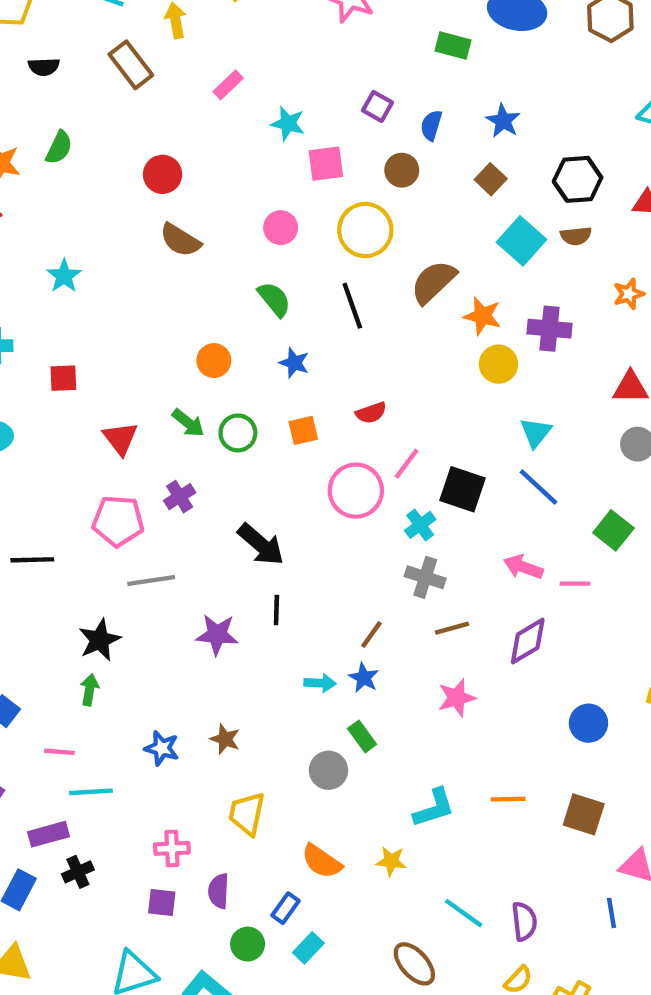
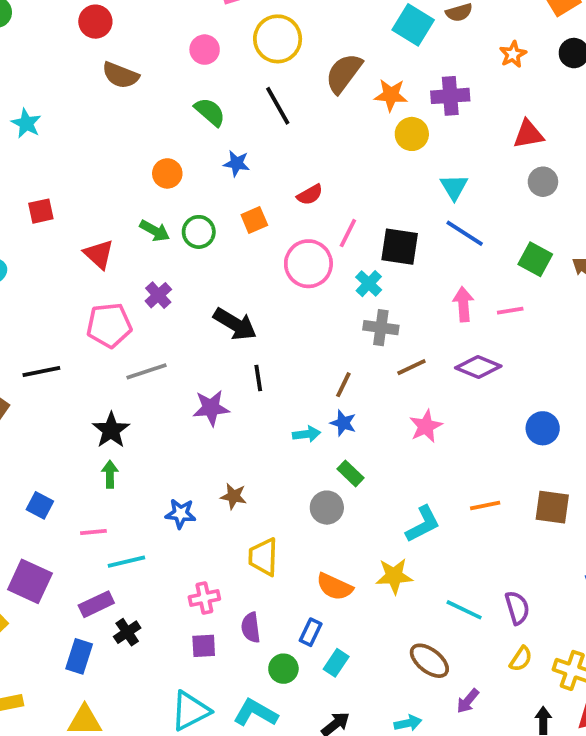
pink arrow: (523, 567) -> (463, 304), turned 76
purple diamond: (528, 641) -> (478, 367), turned 63
yellow star: (391, 861) -> (394, 576), size x1.4

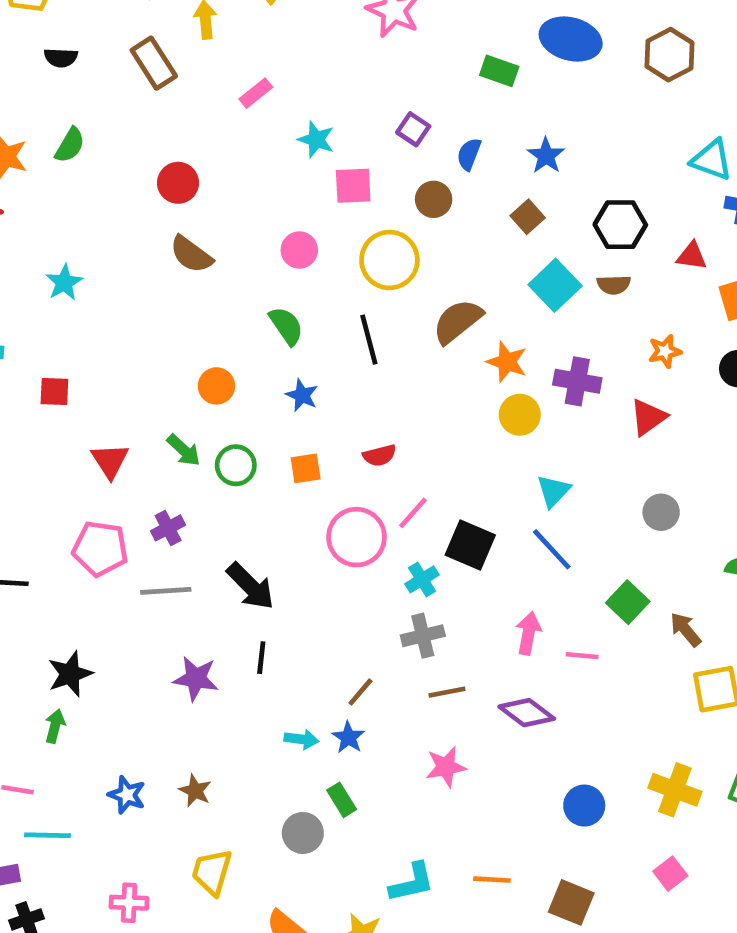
red triangle: (528, 134) -> (648, 417), moved, turned -40
gray cross: (381, 328) -> (423, 636), turned -36
gray line: (146, 371) -> (166, 591), moved

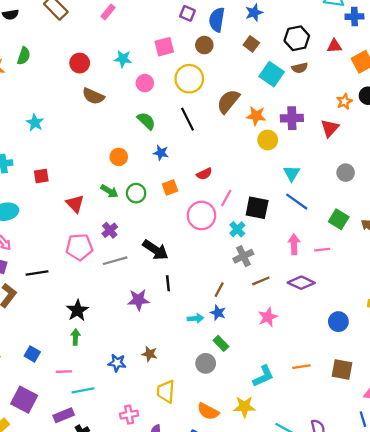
cyan star: (316, 140) -> (123, 59), moved
blue semicircle: (469, 154) -> (217, 20), size x1.5
blue star: (546, 156) -> (254, 13), turned 30
orange star: (665, 351) -> (344, 101), moved

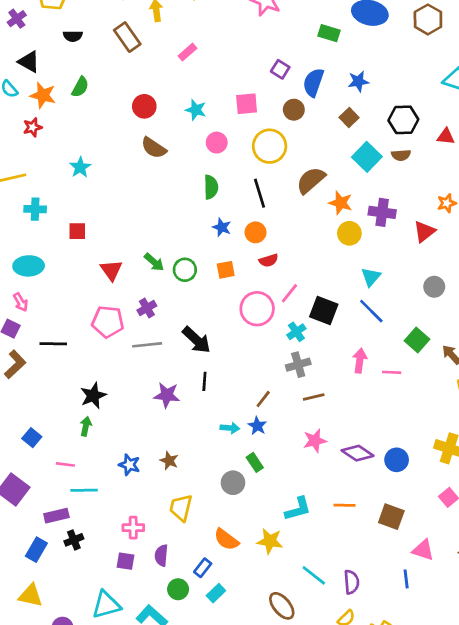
green semicircle: (146, 121) -> (211, 187), turned 36
orange circle: (119, 157) -> (255, 232), moved
purple diamond: (301, 283) -> (358, 453), moved

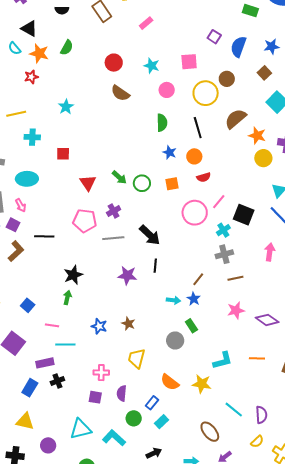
brown circle: (294, 110) -> (227, 79), moved

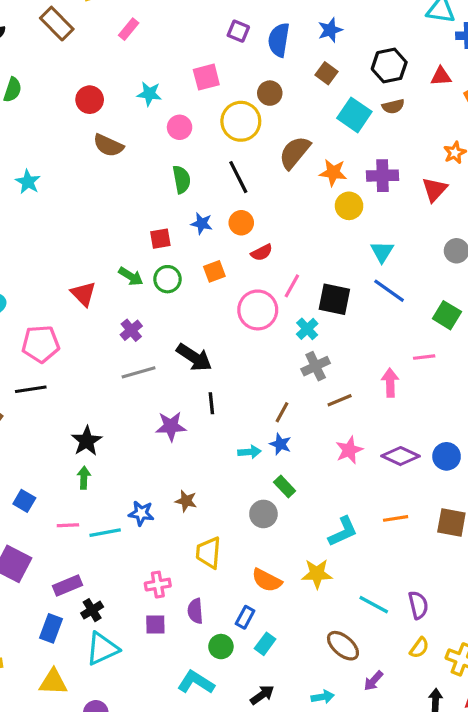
red square: (63, 154) -> (160, 239), moved
pink pentagon: (85, 221) -> (41, 344), moved
pink arrow: (270, 252) -> (390, 383), moved
cyan line: (65, 345) -> (105, 533), moved
cyan triangle: (81, 429) -> (102, 649), moved

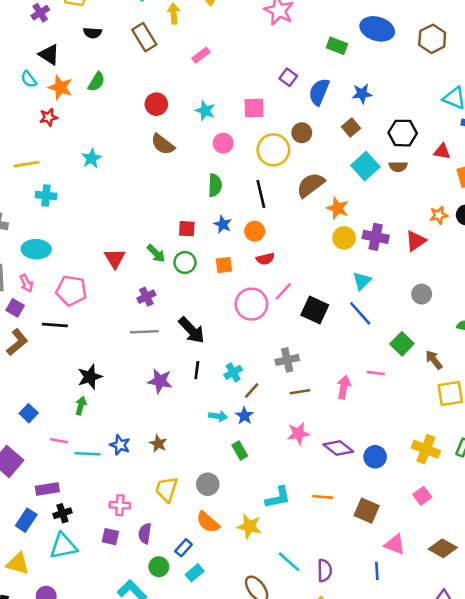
purple cross: (383, 176) -> (376, 237), moved
cyan cross: (307, 329) -> (233, 372), moved
gray circle: (263, 514) -> (208, 484), moved

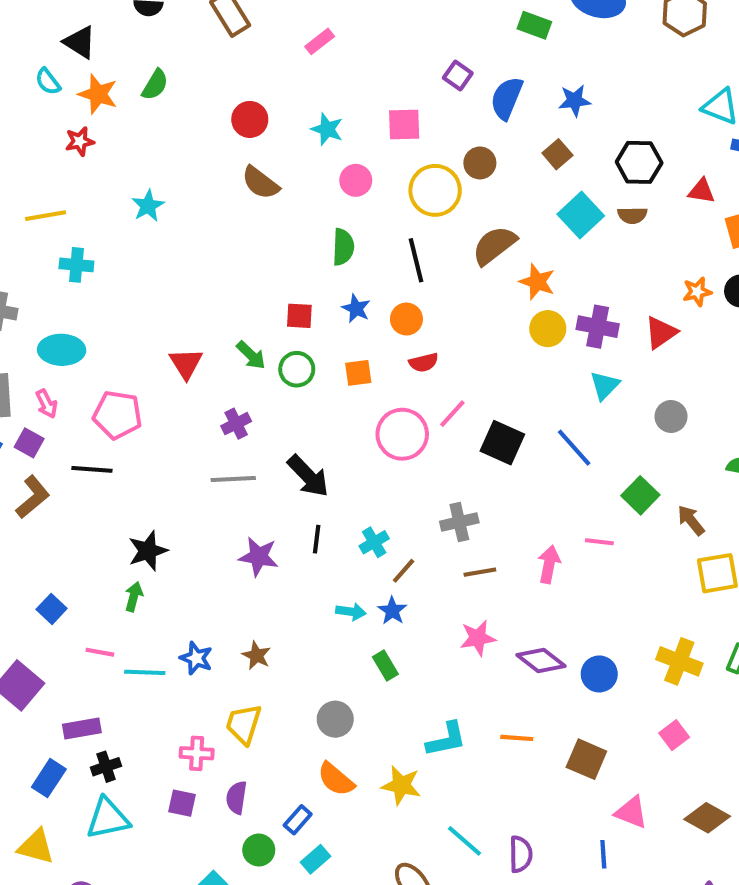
cyan triangle: (362, 281) -> (605, 385), moved
yellow trapezoid: (166, 489) -> (244, 724), moved

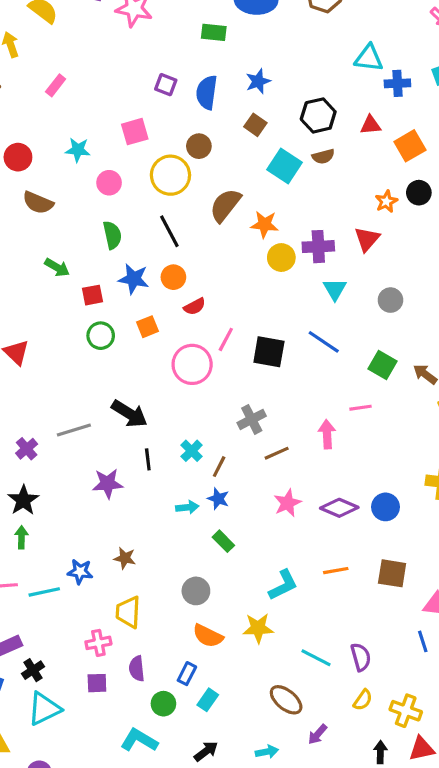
blue star: (356, 309) -> (134, 279), size x1.4
green arrow: (251, 355) -> (57, 267), moved
purple cross: (236, 424) -> (27, 449), moved

